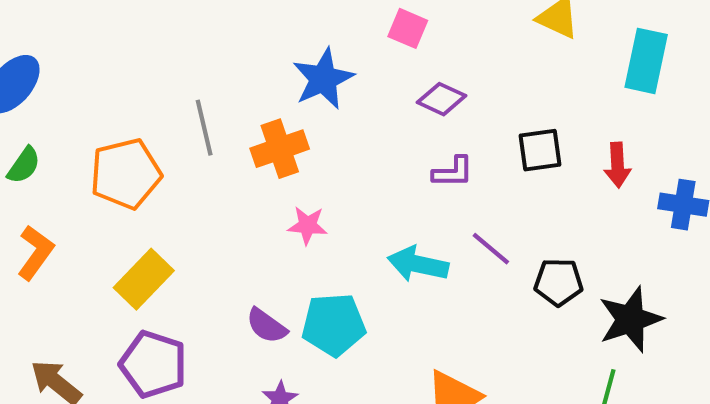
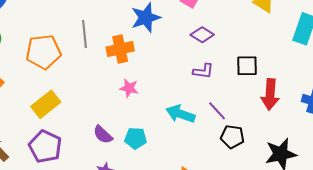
red arrow: (618, 165) -> (270, 94), moved, size x1.4
black pentagon: (559, 282) -> (232, 137), moved
cyan pentagon: (334, 325) -> (136, 138), size x0.7

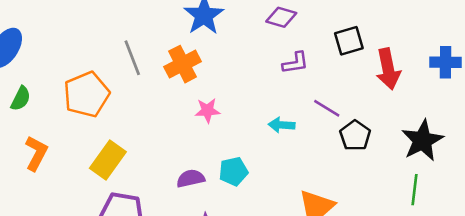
cyan arrow: (180, 114) -> (282, 125), size x0.7
purple semicircle: (103, 135) -> (191, 178), turned 140
black pentagon: (232, 137) -> (355, 136), turned -30

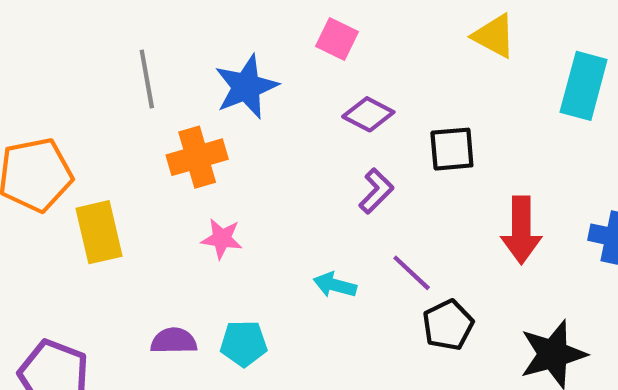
black square: (349, 41) -> (452, 149), moved
gray line: (132, 58) -> (147, 79), moved
purple L-shape: (295, 63) -> (376, 191), turned -48
yellow rectangle: (108, 160) -> (99, 232), moved, turned -60

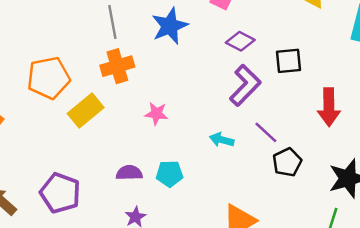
orange cross: (197, 157) -> (117, 66), moved
purple L-shape: (376, 191) -> (245, 85), size x1.6
yellow rectangle: (99, 232) -> (86, 111), turned 64

